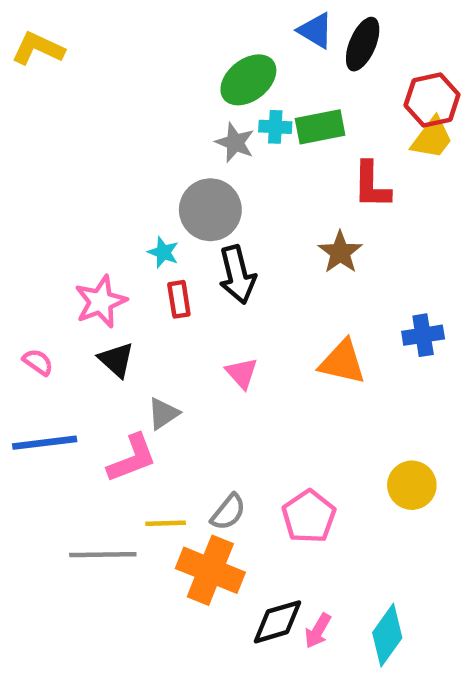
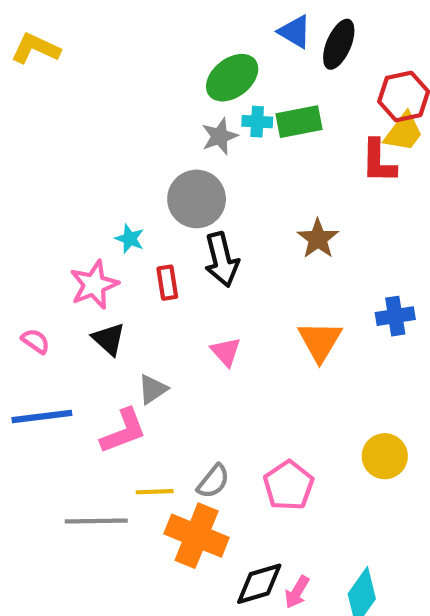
gray star: (235, 143) -> (220, 136), turned 30
red L-shape: (372, 185) -> (378, 161), moved
cyan star: (163, 252) -> (130, 239), moved
orange triangle: (342, 362) -> (320, 341), turned 48

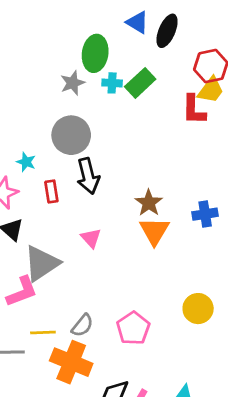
green ellipse: (232, 78) -> (95, 53), turned -44
green rectangle: (299, 122) -> (140, 83), turned -32
gray star: (220, 136) -> (73, 83), moved
brown star: (318, 239) -> (149, 203), moved
gray triangle: (153, 389) -> (42, 263), size x1.8

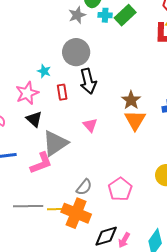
yellow line: (43, 332) -> (56, 209), moved

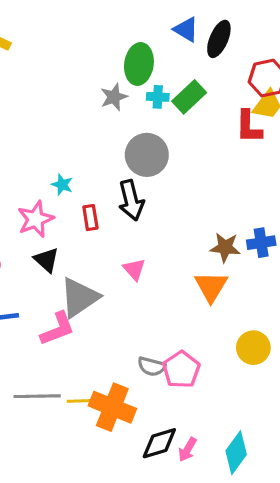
gray circle: (76, 52) -> (147, 155), moved
brown star: (131, 100) -> (225, 247), moved, turned -30
orange triangle: (135, 120) -> (211, 287), moved
gray semicircle: (84, 187) -> (152, 366), moved, turned 66

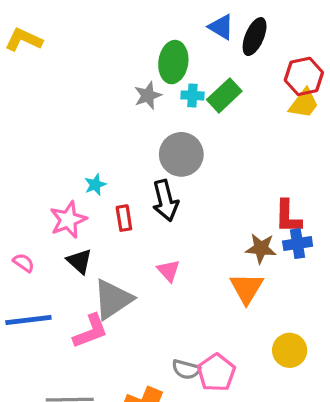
red L-shape: (249, 127) -> (288, 217), moved
cyan star: (62, 185) -> (95, 185), turned 30

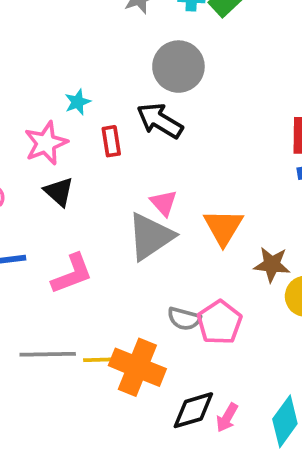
black arrow: (165, 201) -> (160, 121), turned 135
brown star: (261, 248) -> (272, 265), moved
orange triangle: (247, 288) -> (223, 227), moved
gray triangle: (113, 299) -> (150, 236), moved

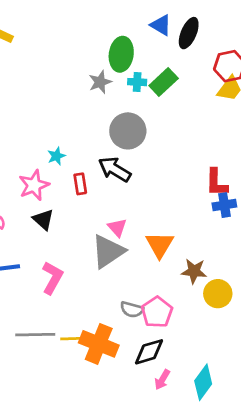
pink L-shape: (72, 274) -> (52, 278), turned -40
black diamond: (193, 410) -> (149, 352), moved

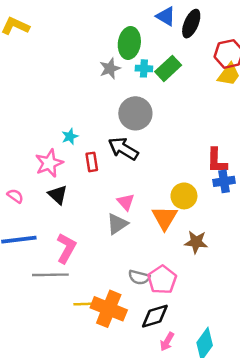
gray triangle: (108, 251) -> (117, 224), size x0.7
yellow circle: (218, 294) -> (184, 196), moved
gray line: (35, 335) -> (50, 275), moved

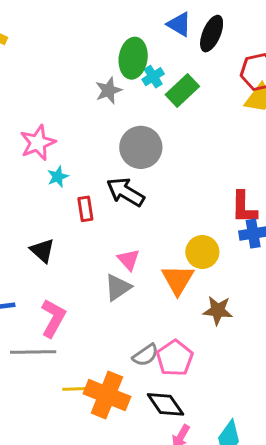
cyan cross: (144, 68) -> (153, 77), moved, turned -35
pink star: (49, 163) -> (38, 143), moved
gray semicircle: (139, 277) -> (145, 355), turned -50
black diamond: (155, 316) -> (165, 404), turned 72

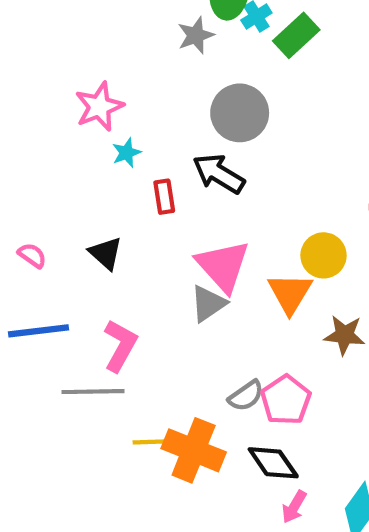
pink triangle: (129, 260) -> (223, 266), size x1.8

